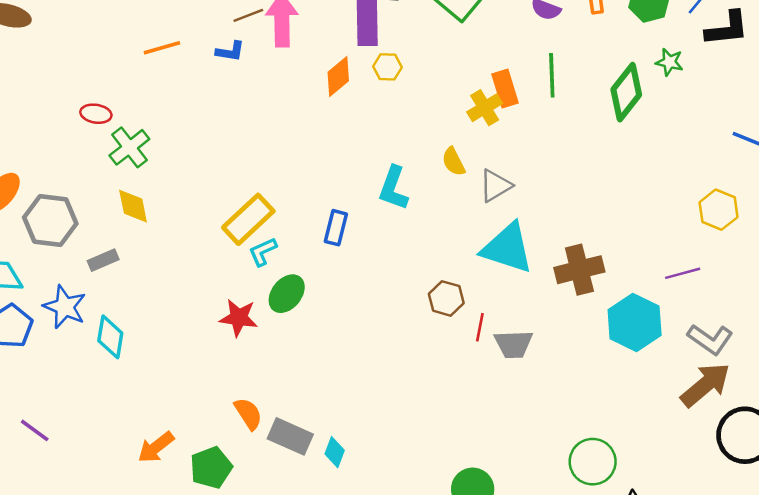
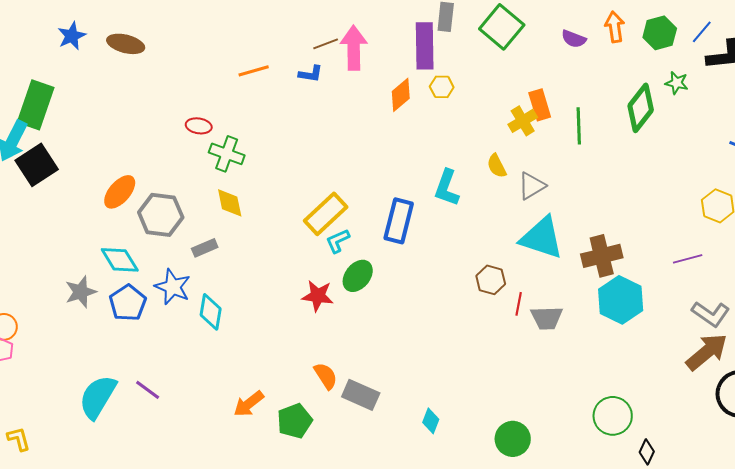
green line: (552, 75) -> (579, 126), moved
green cross: (129, 147) -> (227, 154), turned -32
blue rectangle: (336, 228) -> (399, 221), size x1.5
cyan hexagon: (635, 322) -> (621, 300), moved
cyan diamond: (335, 452) -> (431, 421), moved

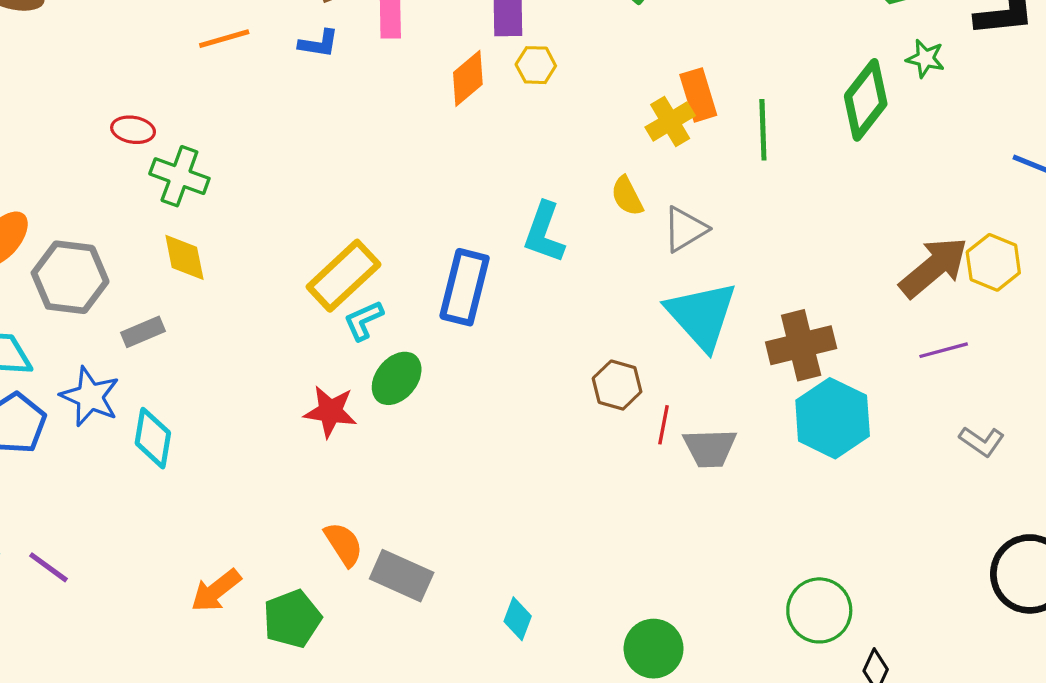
cyan triangle: (542, 238) -> (702, 315), turned 30
gray L-shape: (711, 314) -> (982, 441), size x0.7
brown arrow: (707, 352) -> (934, 267), moved

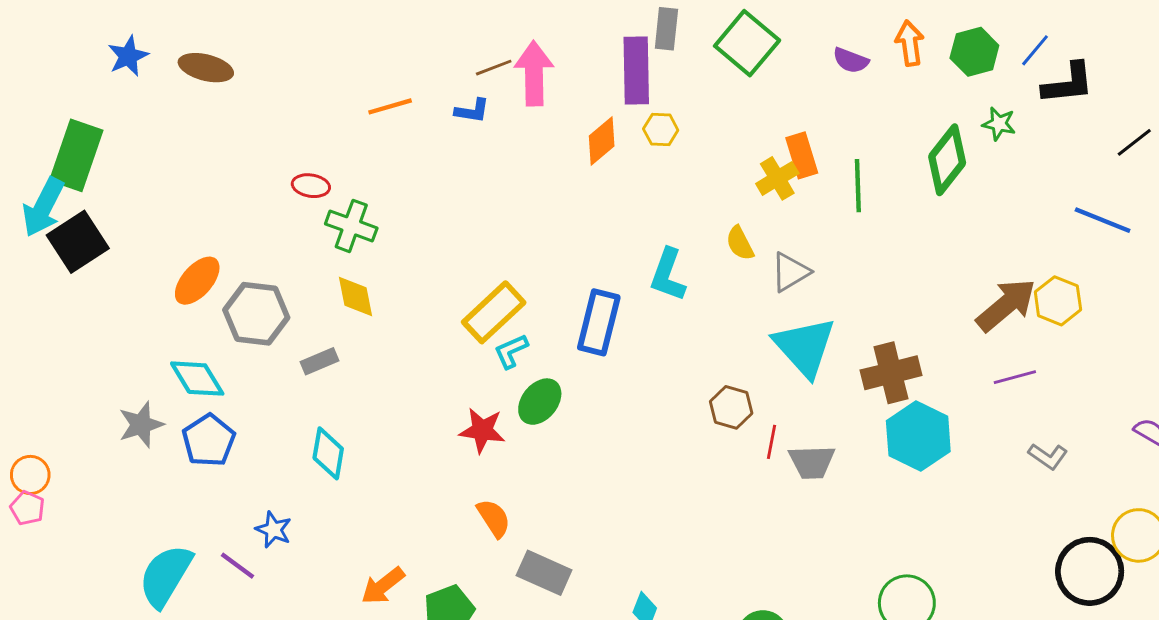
blue star: (90, 397) -> (273, 530), moved, size x0.7
orange semicircle: (344, 544) -> (494, 518), moved

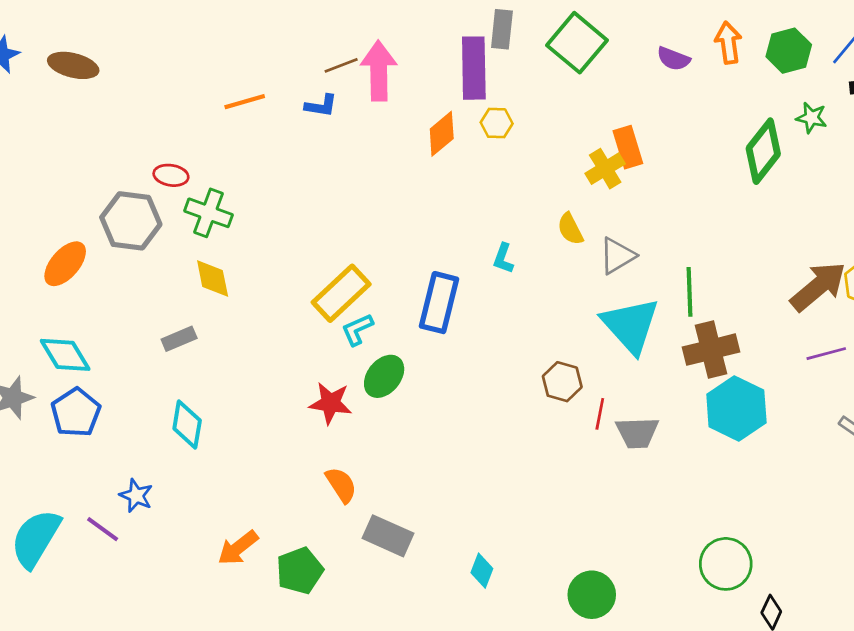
green line: (858, 186) -> (690, 292), moved
cyan L-shape: (668, 275) -> (503, 258), size x0.6
gray hexagon: (256, 314) -> (131, 221), moved

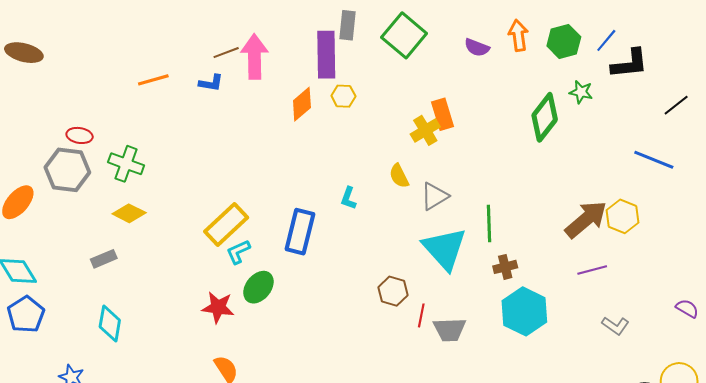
red ellipse: (171, 175) -> (80, 135), moved
yellow diamond: (213, 278) -> (129, 213), turned -52
brown cross: (711, 350) -> (505, 267), size x0.6

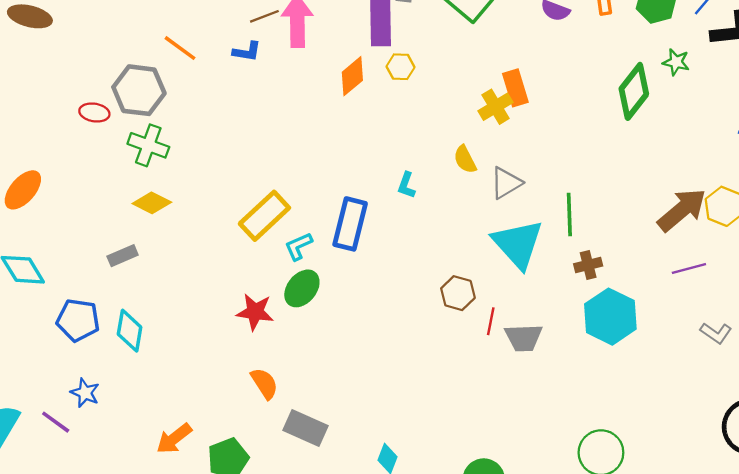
orange line: (153, 80) -> (180, 48), turned 52
gray hexagon: (67, 170) -> (139, 90), moved
cyan L-shape: (238, 252) -> (298, 246), moved
blue pentagon: (26, 314) -> (78, 320), moved, turned -30

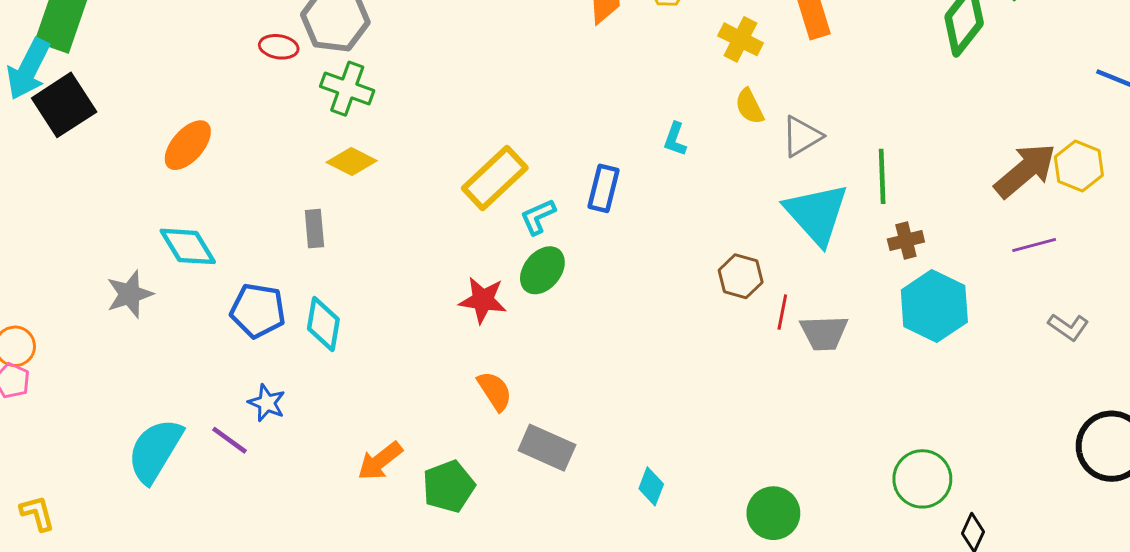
yellow cross: (495, 107) -> (741, 39), moved, turned -32
blue rectangle: (350, 224) -> (604, 188), size x0.7
gray rectangle: (123, 256) -> (314, 229), turned -72

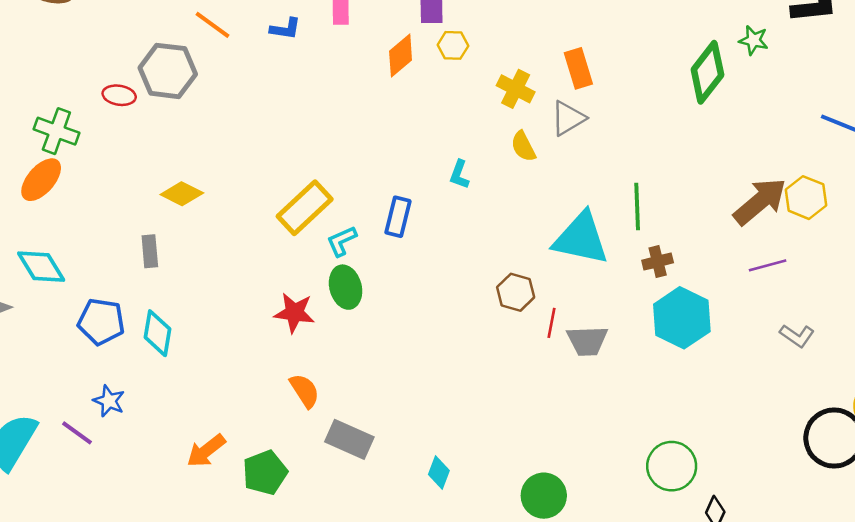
green cross: (347, 89) -> (56, 131), moved
gray triangle: (802, 136) -> (568, 118), moved
cyan triangle: (817, 214) -> (581, 238), turned -36
green ellipse: (542, 270) -> (346, 287), turned -54

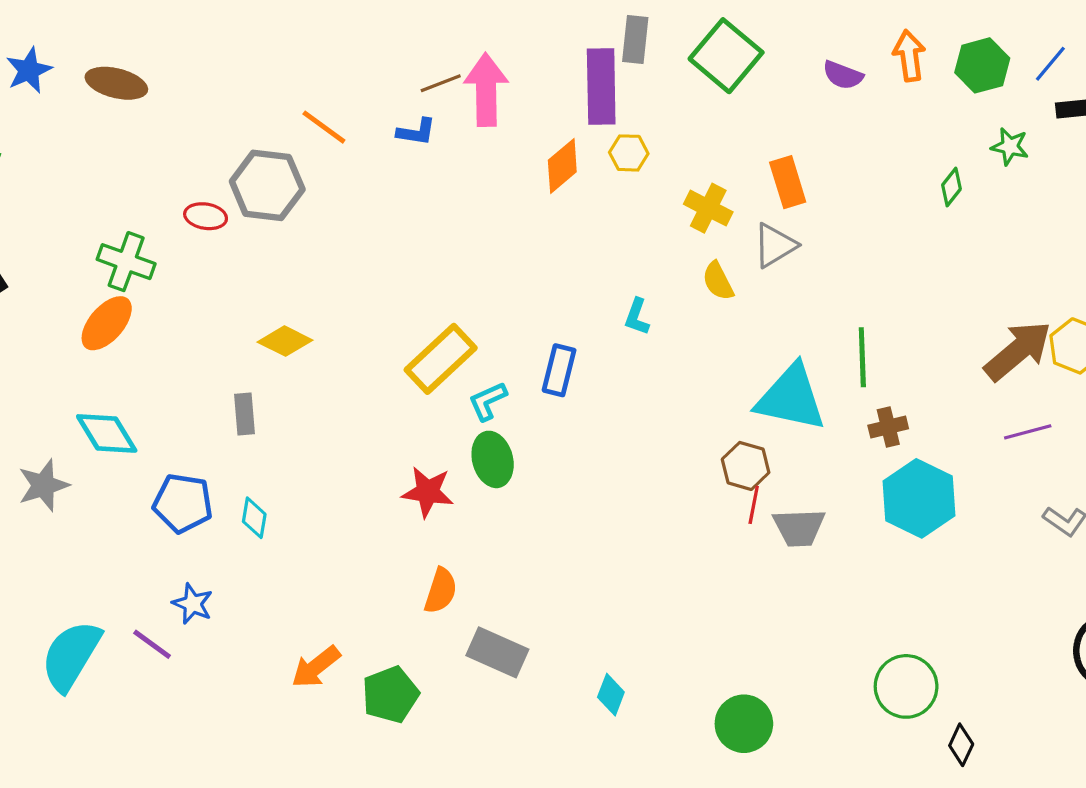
green diamond: (707, 72) -> (951, 187), size x0.5
brown hexagon: (516, 292) -> (746, 466), moved
cyan diamond: (158, 333) -> (254, 518), size x0.7
orange semicircle: (305, 391) -> (441, 591), turned 51

